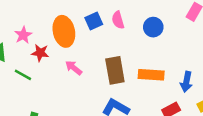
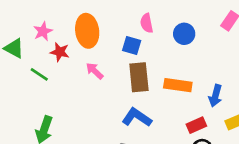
blue square: (94, 21) -> (132, 46), moved, turned 36

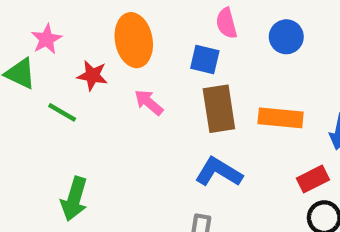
pink star: (43, 31) -> (46, 39), moved

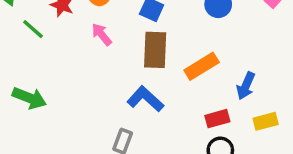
orange rectangle: (281, 118) -> (202, 66), turned -48
green arrow: (74, 199) -> (29, 98), turned -96

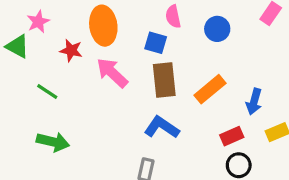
green line: (33, 29) -> (47, 91), moved
pink arrow: (102, 34) -> (112, 73), size x1.5

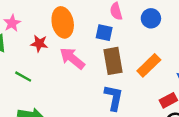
blue L-shape: (162, 127) -> (114, 98), turned 72

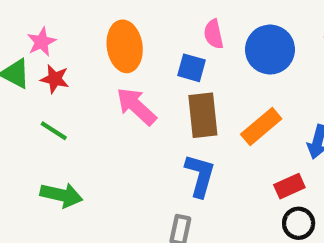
blue circle: (151, 18) -> (270, 50), size x1.5
red star: (39, 43) -> (55, 79), moved

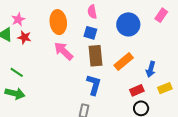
pink semicircle: (214, 34) -> (92, 12), moved
green line: (54, 131) -> (17, 72), moved
green arrow: (61, 195) -> (15, 93), moved

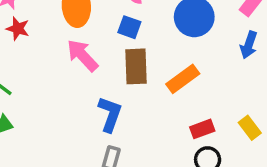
blue arrow: (151, 69) -> (249, 45), moved
blue L-shape: (94, 85) -> (110, 114), moved
yellow rectangle: (165, 88) -> (250, 128), turned 72

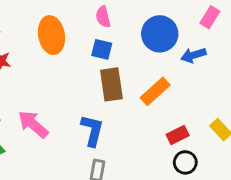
blue arrow: (249, 45) -> (193, 55), moved, turned 60
pink arrow: (82, 55) -> (33, 124), moved

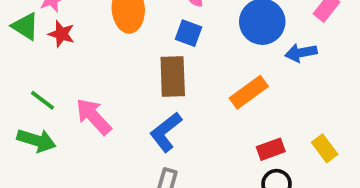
brown rectangle: (111, 84) -> (173, 77), moved
blue L-shape: (92, 130) -> (166, 132), turned -148

